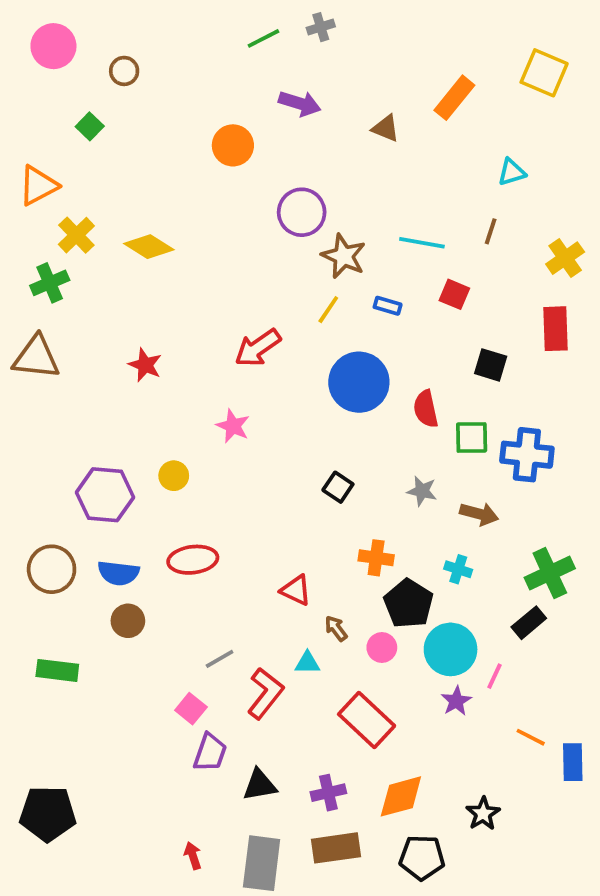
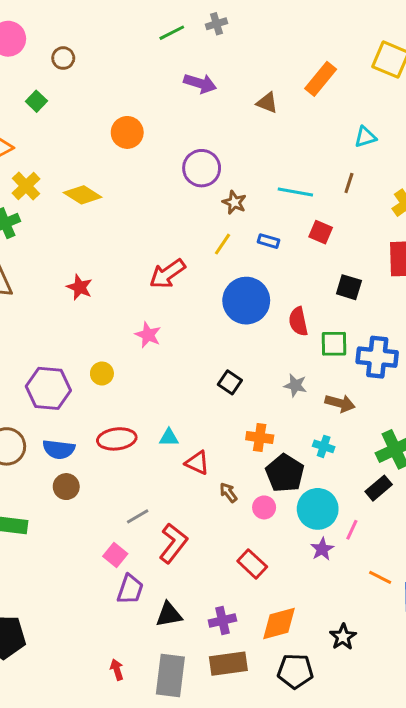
orange circle: (233, 145) -> (127, 132), moved
brown star: (344, 256) -> (234, 202), size x0.7
cyan triangle: (307, 663) -> (169, 437), moved
red rectangle: (367, 720) -> (252, 564), size x0.7

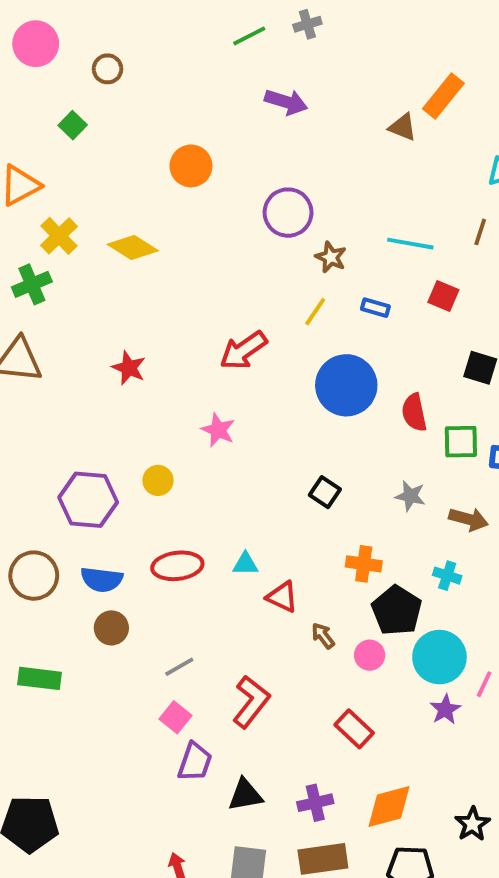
brown triangle: (267, 103) -> (403, 127), moved
gray line: (138, 516) -> (179, 667), moved

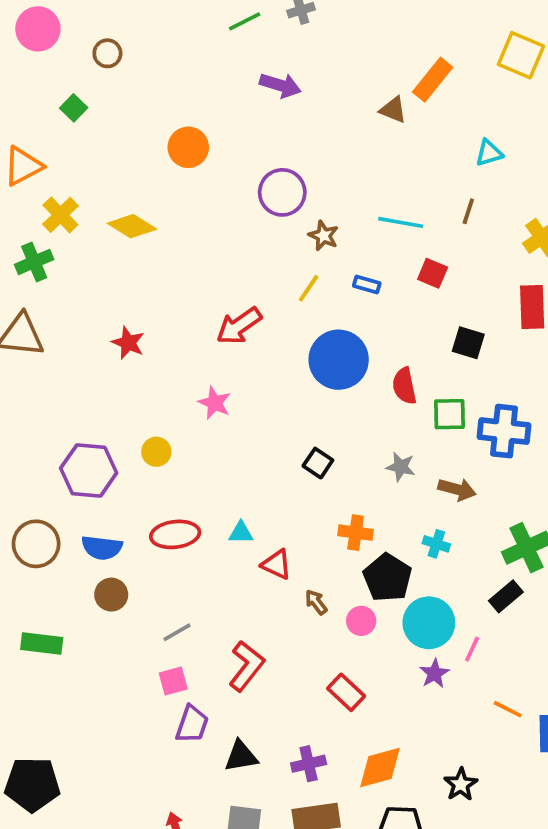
pink square: (175, 717) -> (173, 681), turned 36

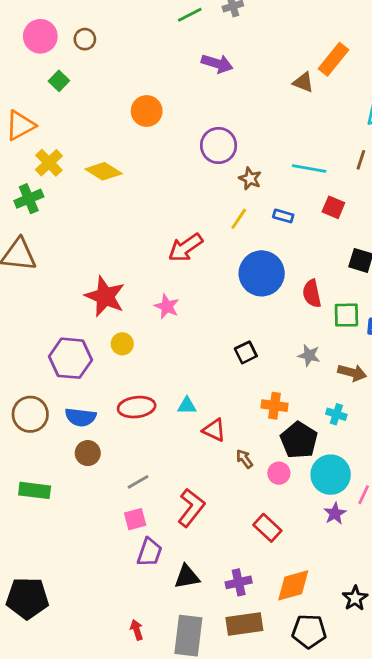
pink circle: (38, 29) -> (40, 36), moved
red star: (128, 343) -> (105, 296), moved, size x1.6
black square: (318, 463) -> (246, 352), turned 30

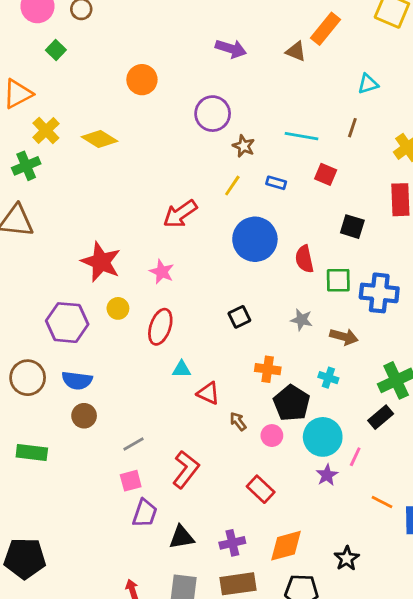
purple arrow: (217, 64) -> (231, 49), moved
red ellipse: (137, 407) -> (160, 327), moved, turned -64

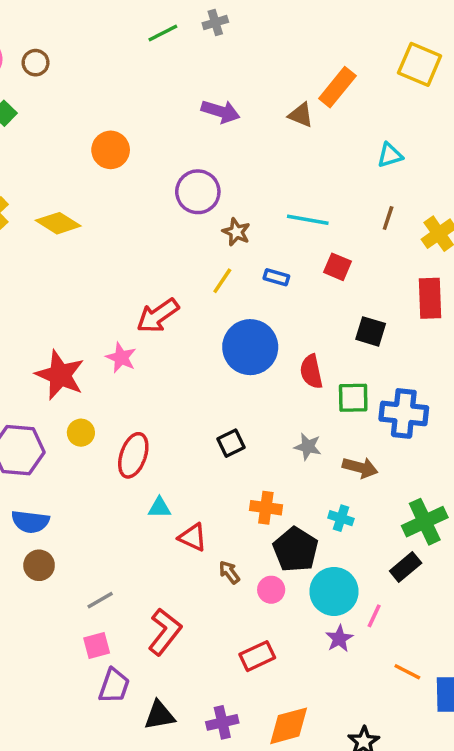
brown line: (352, 128) -> (388, 218), moved
pink star: (162, 272) -> (121, 358), moved
red rectangle: (261, 489) -> (257, 656), turned -68

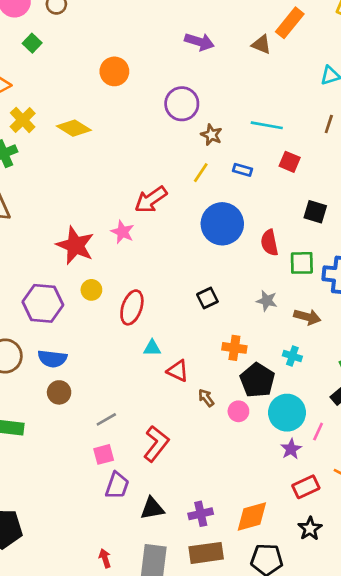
red rectangle: (257, 656) -> (306, 487), moved

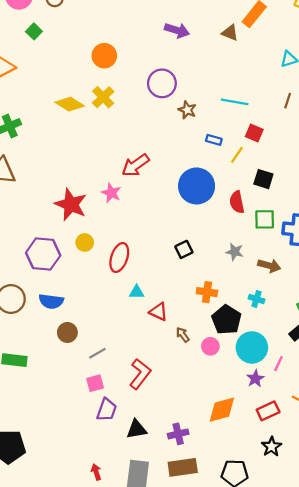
yellow cross: (23, 120) -> (103, 97), moved
yellow line: (201, 173) -> (237, 155), moved
black square: (315, 212) -> (263, 179), moved
brown circle: (59, 392) -> (67, 332), moved
orange diamond: (252, 516) -> (222, 410), moved

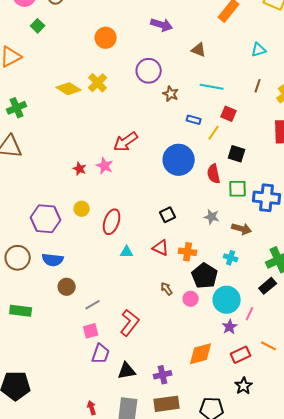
brown triangle: (230, 33) -> (199, 50), moved
orange circle: (104, 56) -> (106, 38), moved
red star: (71, 204) -> (80, 169), moved, size x0.5
red triangle: (158, 312) -> (161, 248), moved

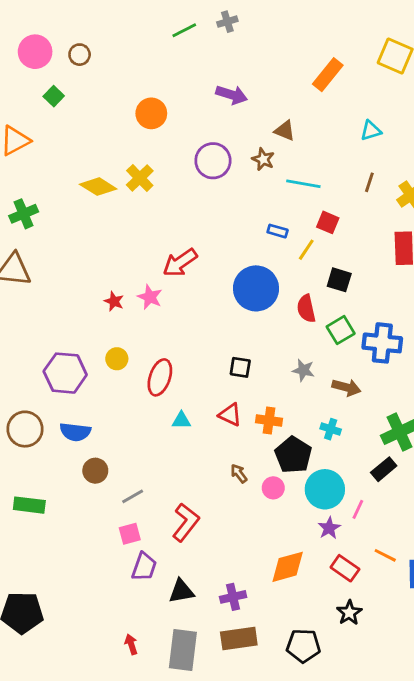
brown star: (171, 94) -> (263, 159), moved
green square: (238, 189) -> (341, 330), turned -30
black square: (168, 215) -> (240, 367), turned 35
red rectangle: (241, 355) -> (345, 568), turned 60

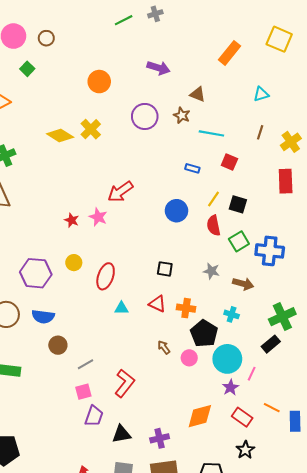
yellow line: (306, 250) -> (214, 199), moved
blue circle: (256, 288) -> (176, 211), size x0.7

